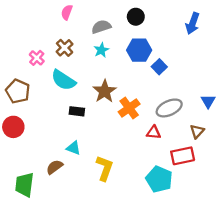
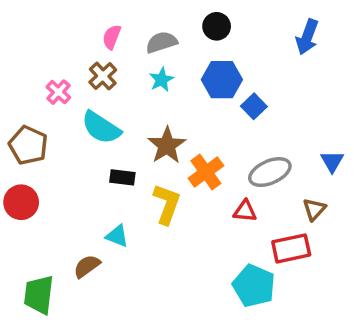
pink semicircle: (67, 12) -> (112, 37), moved
yellow L-shape: (105, 168) -> (167, 204), moved

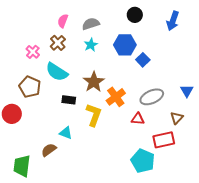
black circle: (217, 26) -> (135, 15), moved
brown pentagon: (28, 145) -> (30, 87), moved

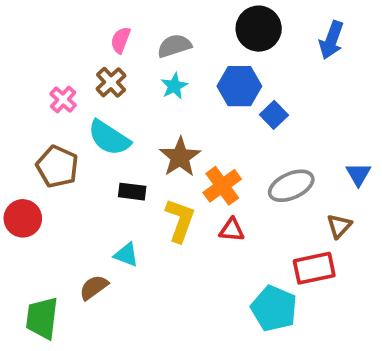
black circle: (135, 15) -> (259, 29), size x1.5
red triangle: (138, 119) -> (232, 230), moved

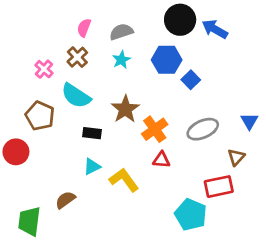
blue arrow: (331, 40) -> (215, 29), moved, turned 100
yellow L-shape: (180, 220) -> (124, 180), moved, turned -56
cyan triangle: (126, 255) -> (92, 167), moved, turned -48

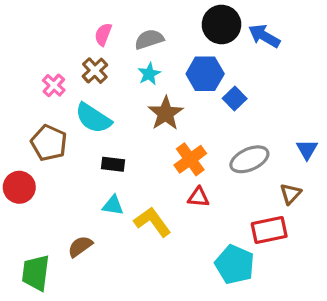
brown star: (125, 109) -> (166, 113), moved
cyan triangle: (92, 167) -> (113, 205), turned 36

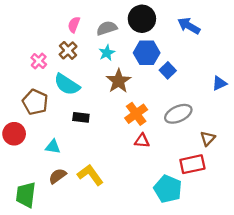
black circle: (221, 25) -> (142, 19), moved
blue triangle: (307, 149) -> (219, 83), moved, turned 35
cyan triangle: (113, 205) -> (53, 147), moved
yellow L-shape: (152, 222) -> (90, 175), moved

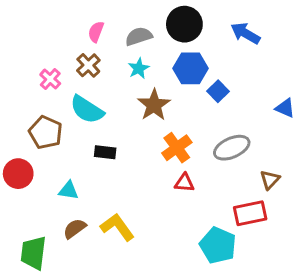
blue triangle: (219, 83) -> (285, 108), turned 49

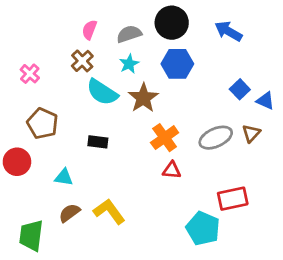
pink cross: (50, 79) -> (30, 74), moved
blue square: (218, 91) -> (240, 89), moved
cyan semicircle: (87, 110) -> (102, 92), moved
brown triangle: (270, 180) -> (251, 133), moved

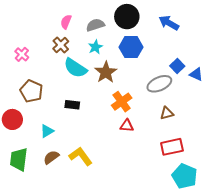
brown triangle: (251, 133) -> (167, 113), moved, turned 32
gray ellipse: (216, 138) -> (159, 84), moved
cyan triangle: (64, 177) -> (47, 131), turned -40
cyan pentagon: (203, 228) -> (185, 176), moved
green trapezoid: (31, 236) -> (19, 159), moved

